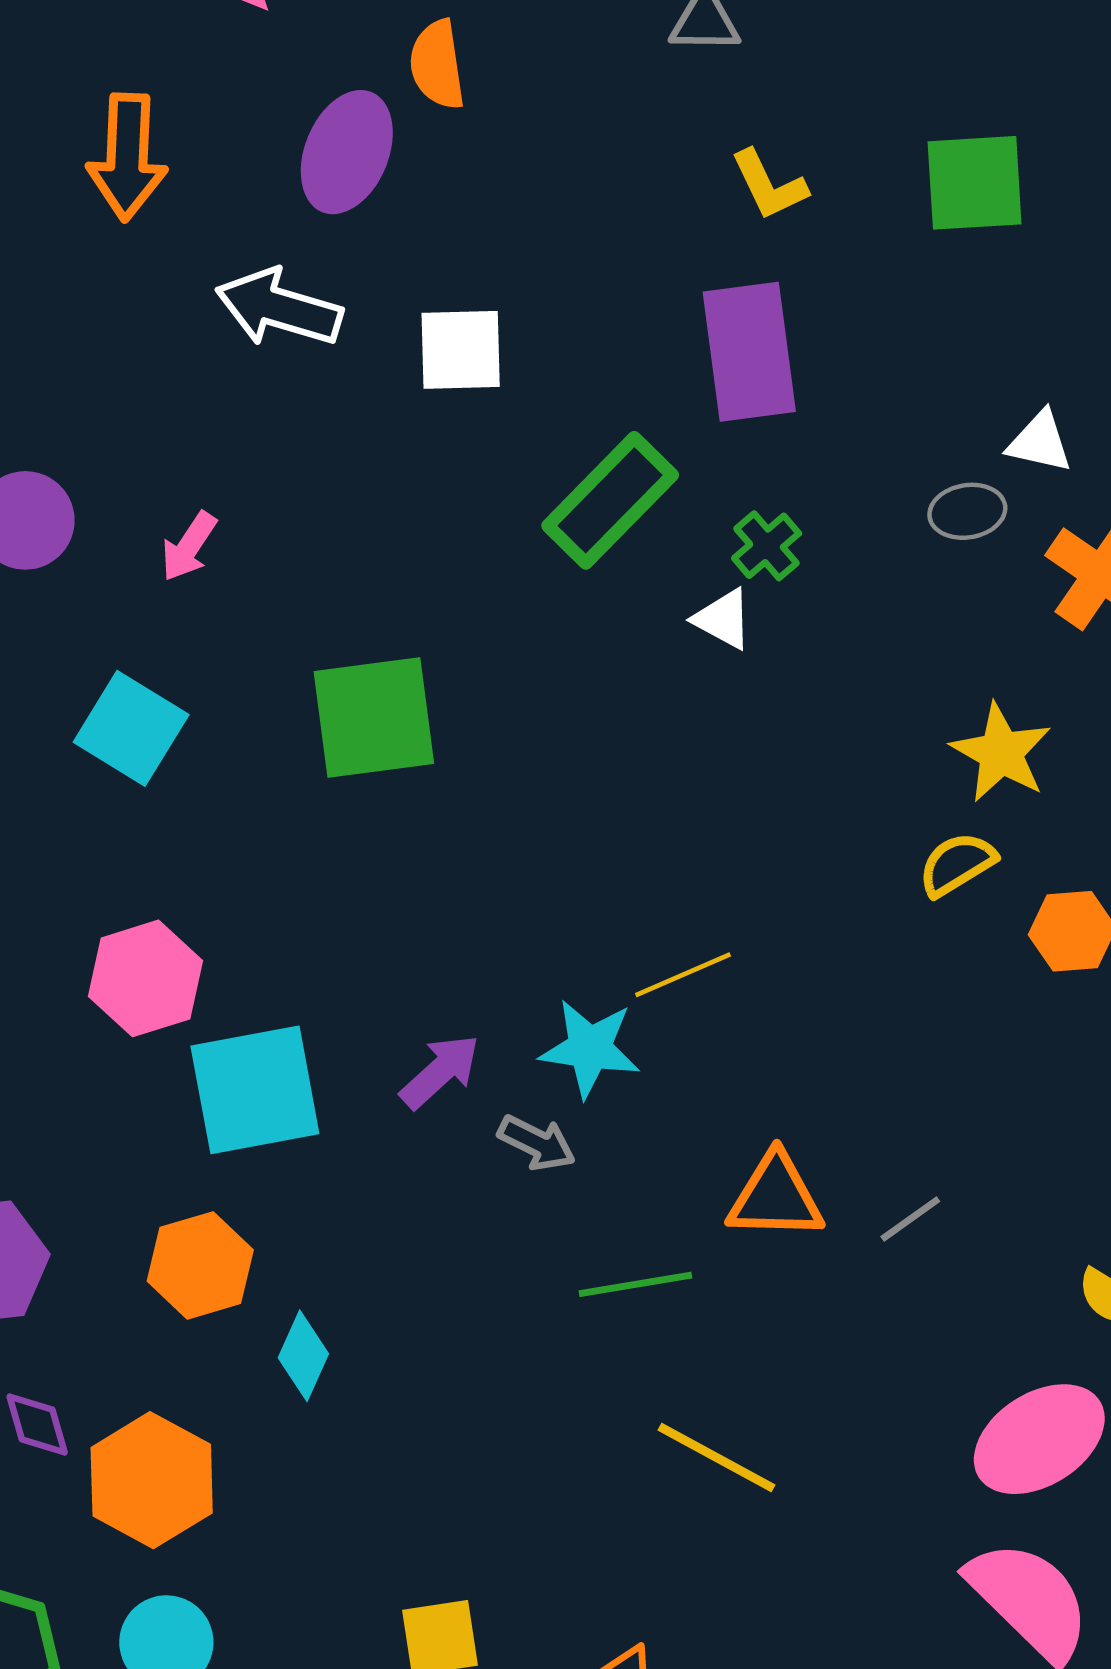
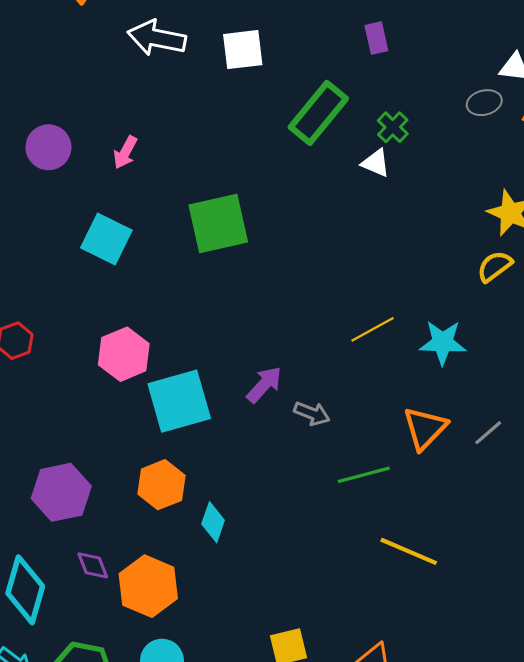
purple rectangle: (749, 352) -> (376, 38), size x0.5
cyan star: (590, 1048) -> (443, 342), moved
orange triangle: (776, 1197) -> (425, 428), turned -42

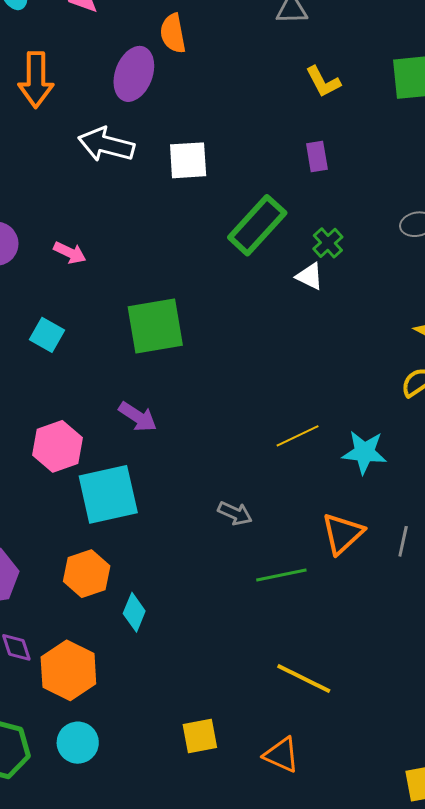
pink arrow: (125, 152) -> (70, 253), turned -96
cyan square: (106, 239) -> (47, 335), size x0.7
purple arrow: (264, 385) -> (138, 417), moved, turned 78
gray line: (488, 433) -> (403, 541), turned -40
yellow line: (409, 551) -> (304, 679), moved

